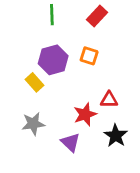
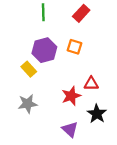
purple triangle: (70, 142) -> (70, 129), moved

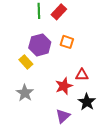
red rectangle: (81, 13) -> (59, 12), moved
gray star: (28, 104) -> (25, 93), turned -30
purple triangle: (70, 129) -> (63, 116), turned 35

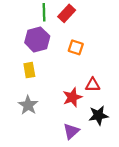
purple hexagon: (40, 45) -> (37, 39), moved
yellow rectangle: (26, 62) -> (29, 70), turned 32
black star: (87, 102) -> (98, 115), turned 30

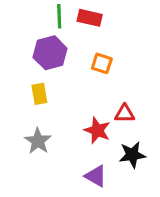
red rectangle: (67, 13) -> (90, 18), turned 60
red star: (72, 97) -> (97, 130), turned -30
purple triangle: (71, 131) -> (96, 176), turned -48

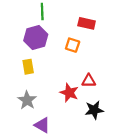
red rectangle: (90, 18) -> (87, 23), moved
purple triangle: (96, 176) -> (42, 125), moved

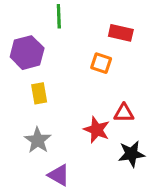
purple hexagon: (36, 37) -> (27, 53), moved

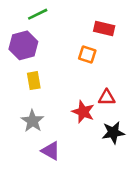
green line: (59, 16) -> (38, 14), moved, turned 66

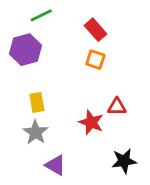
red rectangle: (104, 28) -> (95, 30), moved, turned 36
yellow rectangle: (34, 81) -> (37, 102), moved
black star: (113, 133) -> (124, 161), moved

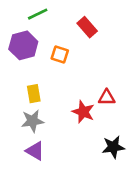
orange square: (95, 60) -> (60, 54), moved
gray star: (36, 132) -> (32, 121), turned 30
purple triangle: (55, 165) -> (35, 151), moved

